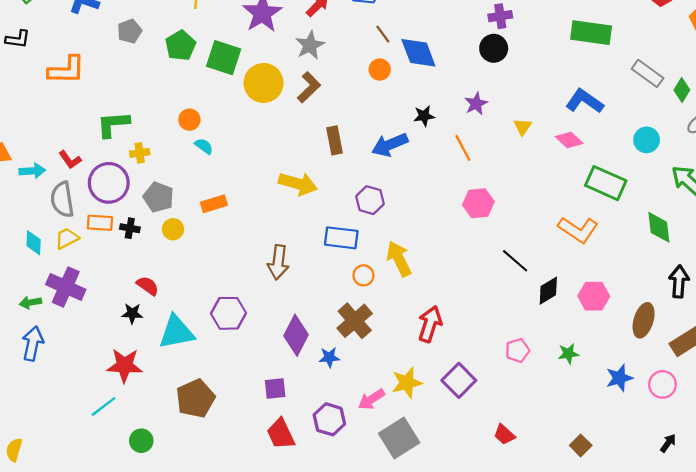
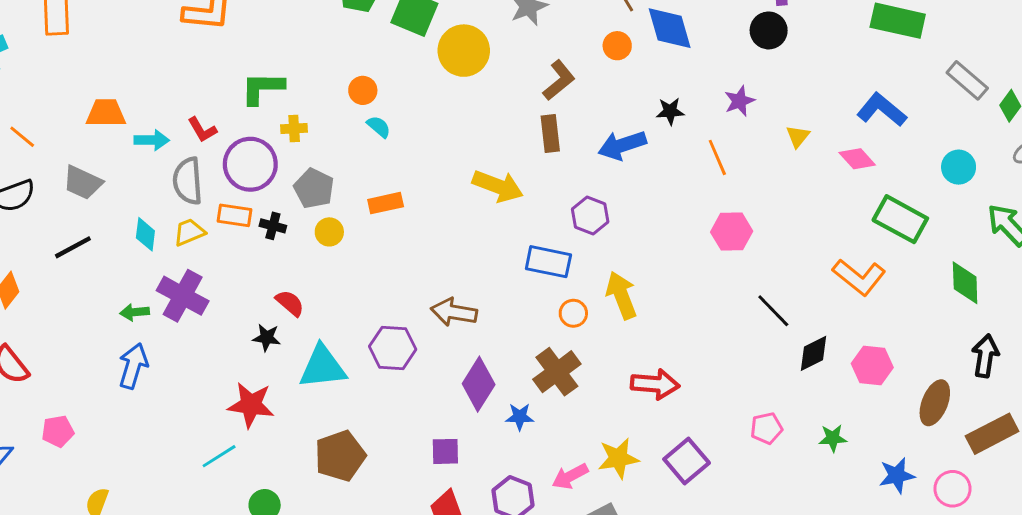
brown L-shape: (309, 87) -> (559, 80), moved
brown arrow: (278, 262) -> (454, 312), moved, turned 88
red arrow: (430, 324) -> (655, 384), turned 72

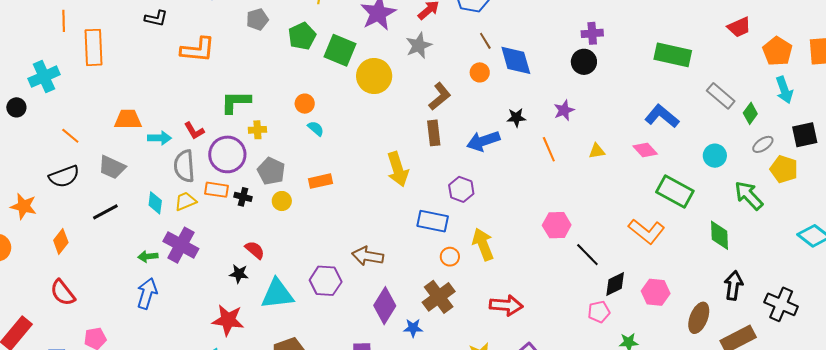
yellow triangle: (798, 136) -> (597, 151), moved, turned 42
yellow arrow: (498, 186) -> (398, 169), turned 52
pink hexagon: (732, 232) -> (557, 225), moved
pink pentagon: (767, 428) -> (599, 312), moved

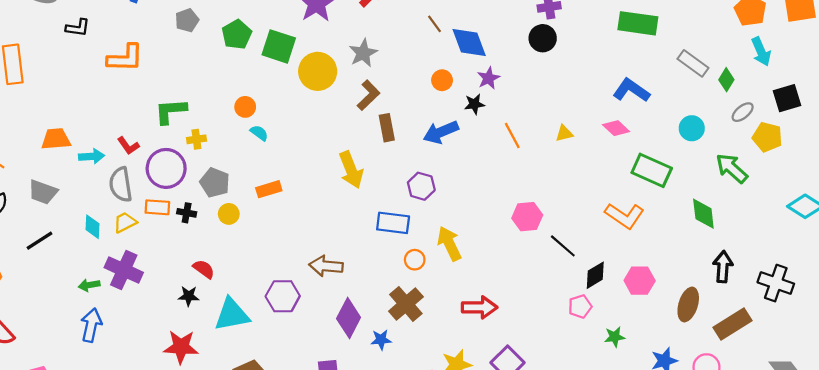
gray star: (419, 45) -> (363, 53), moved
orange circle: (480, 72) -> (442, 80), moved
brown L-shape: (440, 96) -> (368, 95), moved
purple star: (564, 110) -> (489, 78), moved

